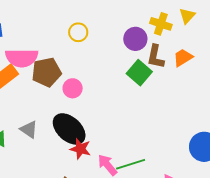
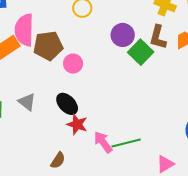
purple circle: (135, 39) -> (123, 35), moved
pink semicircle: (22, 58) -> (24, 30), turned 88
black ellipse: (69, 129) -> (67, 104), size x0.7

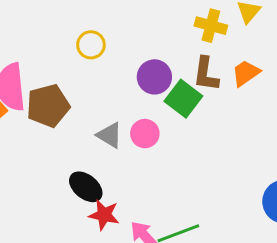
pink circle: (73, 64) -> (145, 134), moved
gray triangle: (27, 102) -> (110, 135), moved

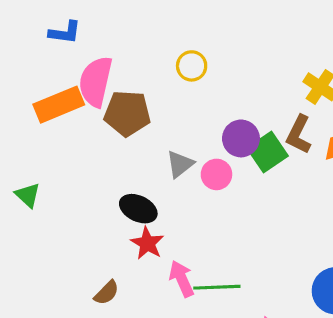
purple circle: (154, 77) -> (241, 138), moved
gray triangle: (110, 135) -> (180, 164), turned 32
black ellipse: (86, 187) -> (138, 209), turned -32

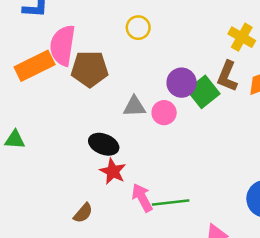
gray triangle: (180, 164) -> (134, 106), turned 40
green triangle: (28, 195) -> (15, 140), turned -35

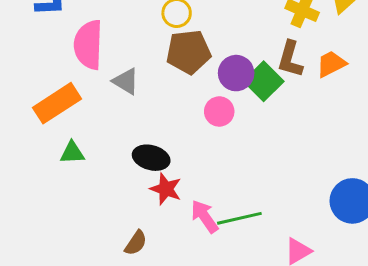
orange rectangle: (35, 66) -> (57, 103), moved
brown pentagon: (90, 69) -> (188, 52), moved
gray triangle: (134, 106) -> (126, 81), moved, turned 40
green triangle: (15, 140) -> (72, 153), moved

